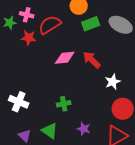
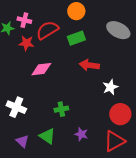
green rectangle: (91, 24) -> (76, 38), moved
pink diamond: (65, 58) -> (41, 69), moved
red arrow: (92, 60) -> (89, 65), turned -36

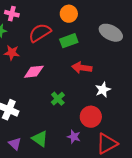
pink cross: (24, 20) -> (12, 14), moved
red star: (26, 43) -> (12, 53), moved
green cross: (61, 109) -> (58, 99), moved, turned -32
red circle: (120, 114) -> (91, 117), moved

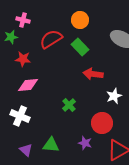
green rectangle: (69, 41) -> (80, 47), turned 66
pink diamond: (34, 72) -> (28, 85), moved
green triangle: (40, 139) -> (51, 145), turned -30

